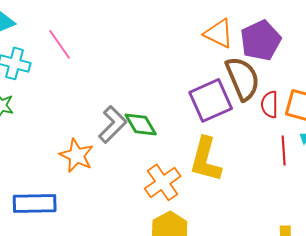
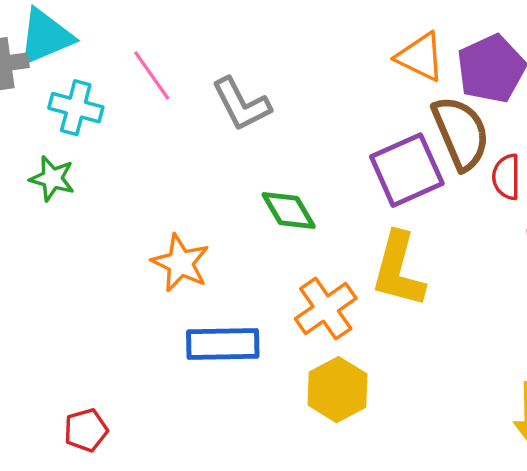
gray L-shape: (113, 124) -> (241, 104), moved, turned 108
blue rectangle: (35, 203) -> (223, 344), moved

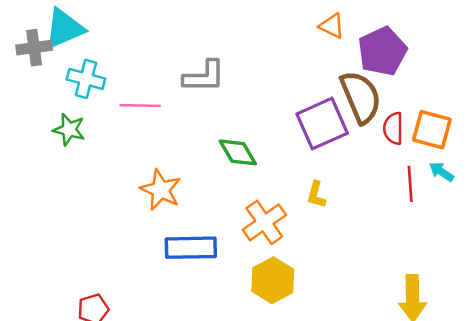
orange triangle: (420, 57) -> (332, 26), moved, size x0.7
pink line: (152, 75) -> (140, 105), moved, turned -54
gray L-shape: (241, 104) -> (204, 77), turned -63
yellow L-shape: (398, 270) -> (316, 195), size x0.5

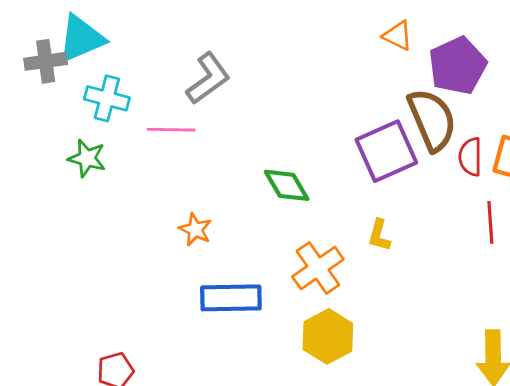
gray L-shape: (204, 77) -> (208, 78), moved, turned -36
orange star: (161, 190) -> (195, 230), size x0.7

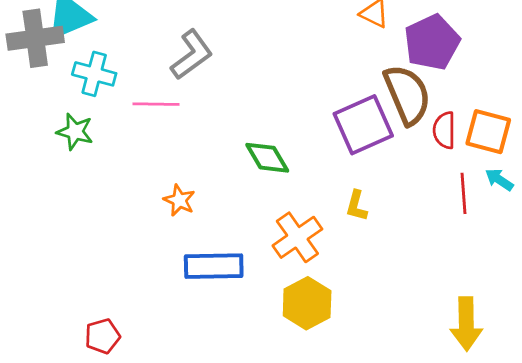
gray cross: (46, 61) -> (35, 38), size x1.4

